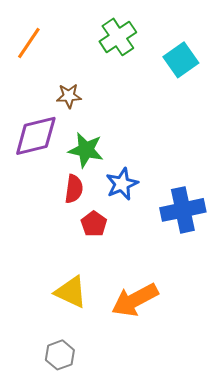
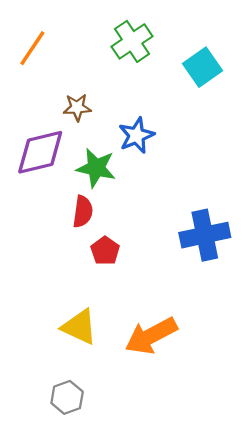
blue star: (122, 184) -> (136, 135), moved

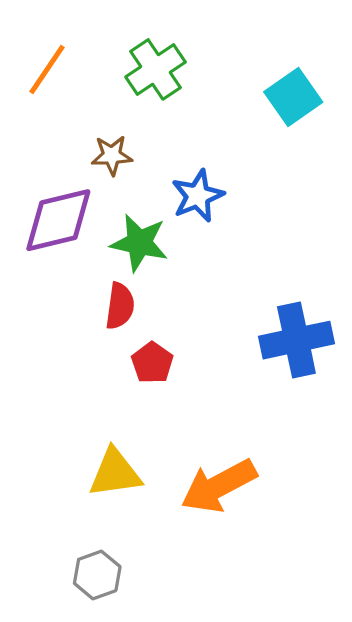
green cross: (132, 41) -> (156, 69), moved
yellow triangle: (79, 327) -> (115, 473), turned -33

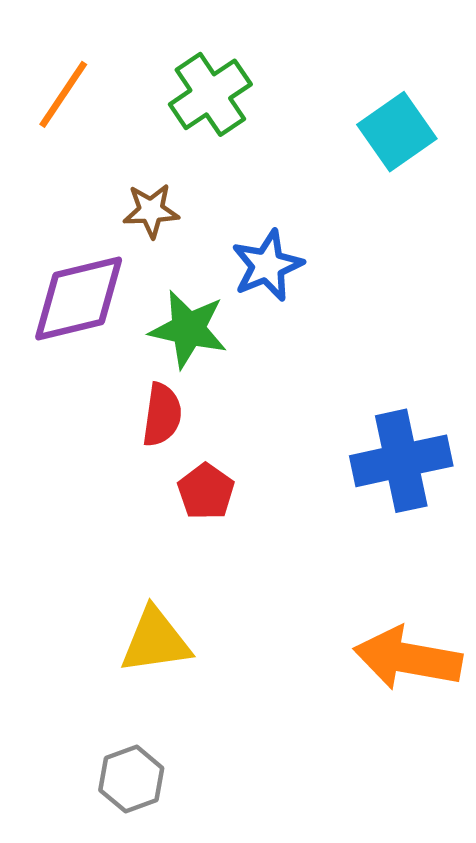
orange arrow: (219, 486) -> (408, 658), moved, turned 38

